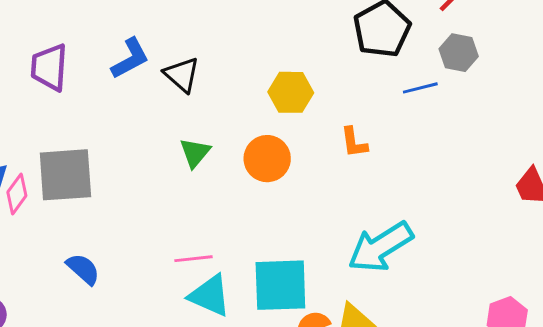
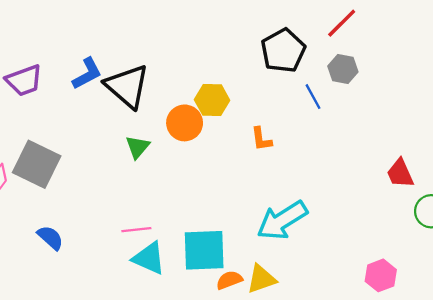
purple trapezoid: (49, 67) -> (24, 80), turned -114
black triangle: (182, 75) -> (127, 86), size x1.6
blue line: (420, 88) -> (313, 97), turned 75
orange circle: (267, 159) -> (185, 123), moved
gray square: (65, 175) -> (37, 164), turned 30

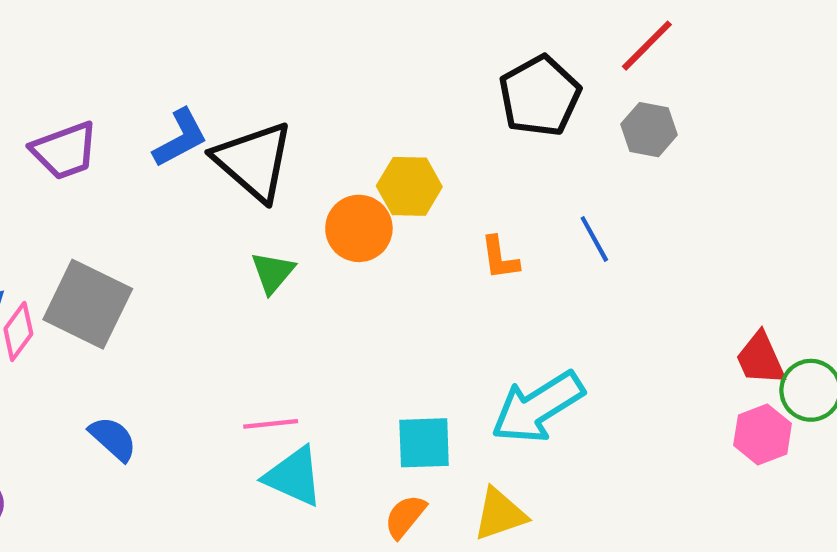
blue line: (313, 97) -> (594, 239), moved
red trapezoid: (400, 173) -> (760, 359), moved
cyan square: (204, 250) -> (424, 443), moved, size x0.7
pink hexagon: (381, 275) -> (763, 434), moved
orange semicircle: (229, 280) -> (405, 516), moved, turned -30

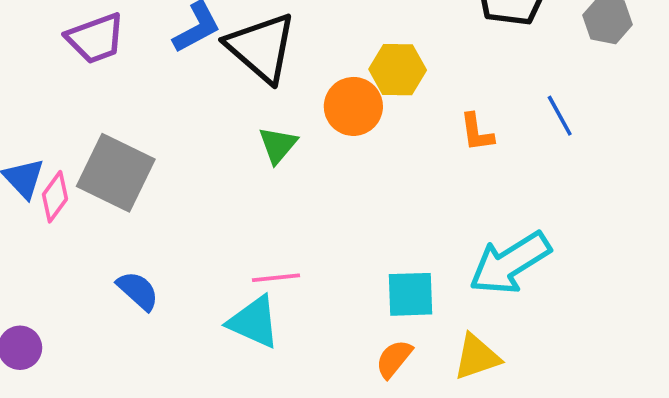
cyan triangle: (294, 476) -> (254, 322), moved

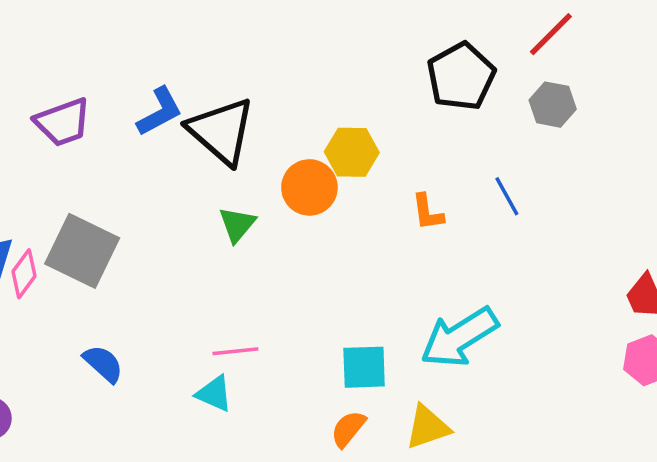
cyan triangle: (254, 322) -> (214, 394), size x0.7

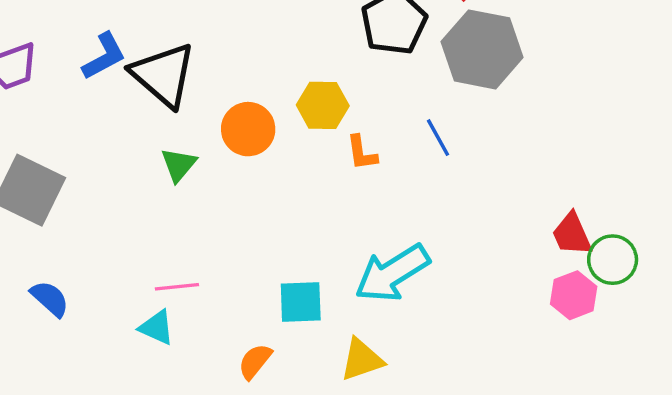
gray hexagon: (553, 105) -> (482, 49), size x1.8
yellow hexagon: (352, 152) -> (323, 105), moved
orange semicircle: (348, 429) -> (255, 361), moved

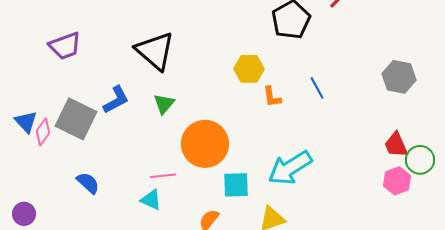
gray hexagon: (482, 49) -> (399, 77), moved, size x0.7
blue L-shape: (104, 56) -> (116, 100), moved
orange circle: (248, 129) -> (205, 144), moved, size x1.5

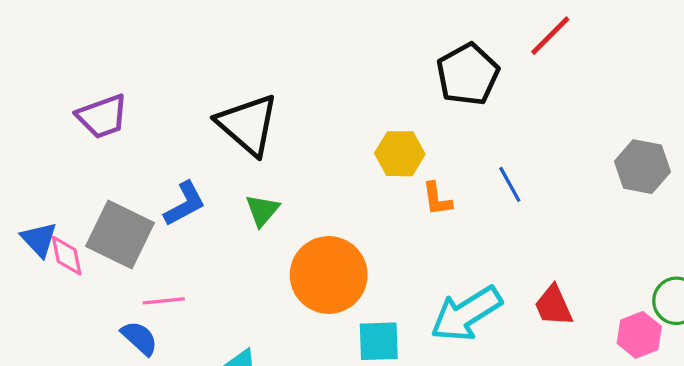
pink diamond: (43, 132) -> (67, 256), turned -48
red trapezoid: (396, 145) -> (553, 306), moved
pink line: (163, 176) -> (164, 301), moved

